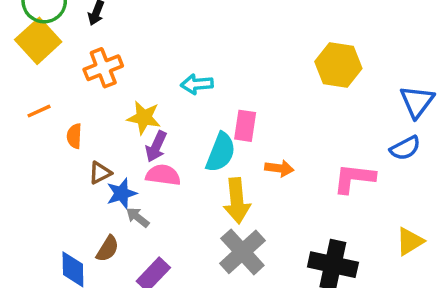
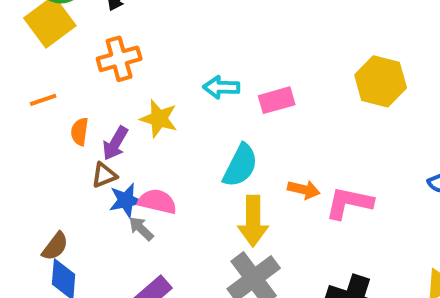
pink rectangle: (245, 126) -> (277, 100), moved, turned 60
purple arrow: (156, 146) -> (115, 143), moved
pink semicircle: (163, 175) -> (157, 202), moved
pink L-shape: (354, 178) -> (349, 203), moved
brown semicircle: (108, 249) -> (55, 246), moved

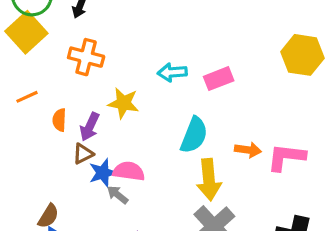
orange cross: (119, 59) -> (86, 57), turned 36

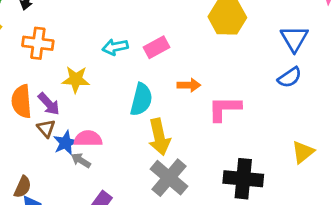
orange semicircle: (59, 120) -> (22, 101), size x1.6
purple arrow: (90, 127) -> (49, 104), turned -60
orange arrow: (248, 150) -> (189, 85), moved
brown triangle: (83, 154) -> (46, 128), turned -36

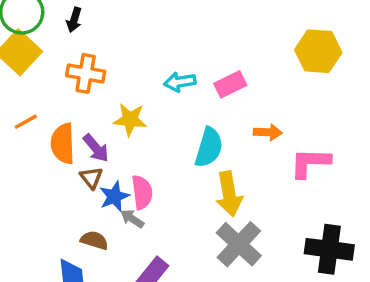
pink semicircle: (88, 139) -> (142, 192), turned 80
brown semicircle: (23, 187) -> (94, 240), moved, turned -100

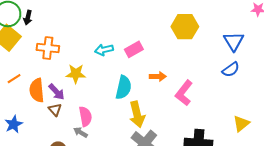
black arrow: (74, 20) -> (28, 18), moved
pink L-shape: (310, 163) -> (184, 93), turned -50
blue star: (114, 196) -> (14, 124), moved

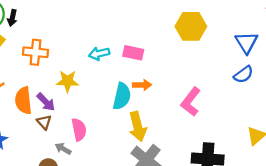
pink rectangle: (134, 49) -> (133, 53), turned 42
orange arrow: (158, 76) -> (142, 85), moved
gray arrow: (81, 132) -> (63, 149), moved

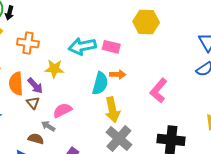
yellow hexagon: (191, 26) -> (146, 22), moved
cyan arrow: (99, 54) -> (82, 46), size x1.5
pink semicircle: (79, 130) -> (62, 110), turned -108

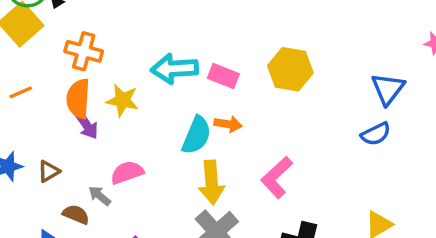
yellow hexagon: (146, 22) -> (290, 69), moved
orange semicircle: (16, 84) -> (78, 99), moved
pink L-shape: (159, 90) -> (277, 177), moved
brown triangle: (33, 103) -> (49, 171), moved, turned 32

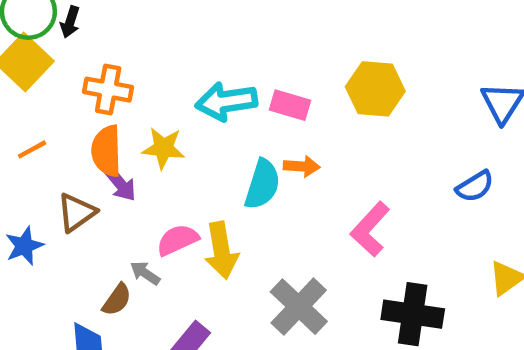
blue semicircle: (376, 134) -> (475, 186), moved
brown triangle: (49, 171) -> (76, 212), moved, size x1.4
yellow arrow: (212, 182) -> (221, 250), moved
brown semicircle: (76, 214) -> (117, 300), turned 108

